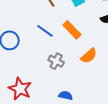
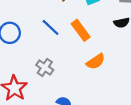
gray cross: (56, 61) -> (45, 67), moved

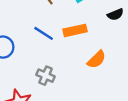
orange rectangle: (81, 30) -> (75, 30), turned -55

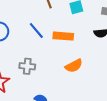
gray cross: (46, 76) -> (27, 66), turned -35

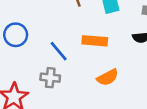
blue line: (36, 31) -> (59, 51), moved

